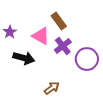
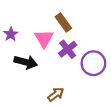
pink triangle: (41, 36) -> (44, 39), turned 30

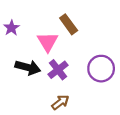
purple star: (11, 34) -> (12, 28), moved
purple cross: (68, 49) -> (58, 70), moved

